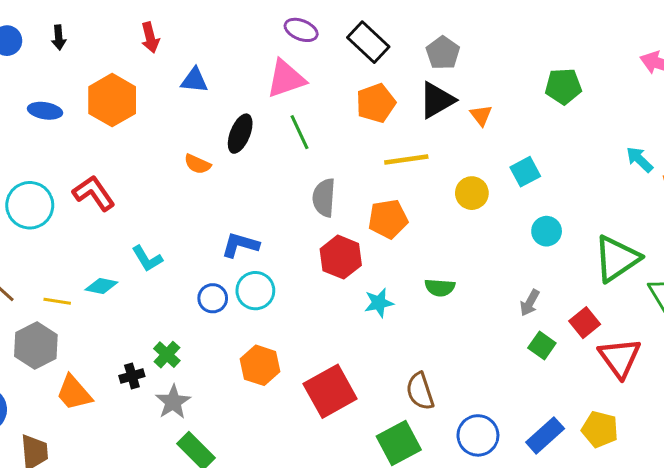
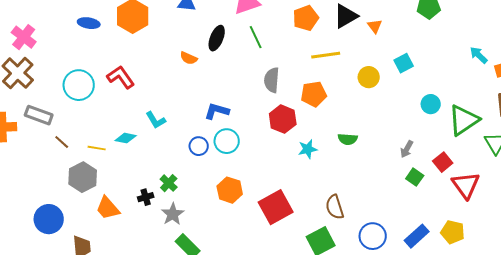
cyan circle: (547, 231) -> (431, 104), moved

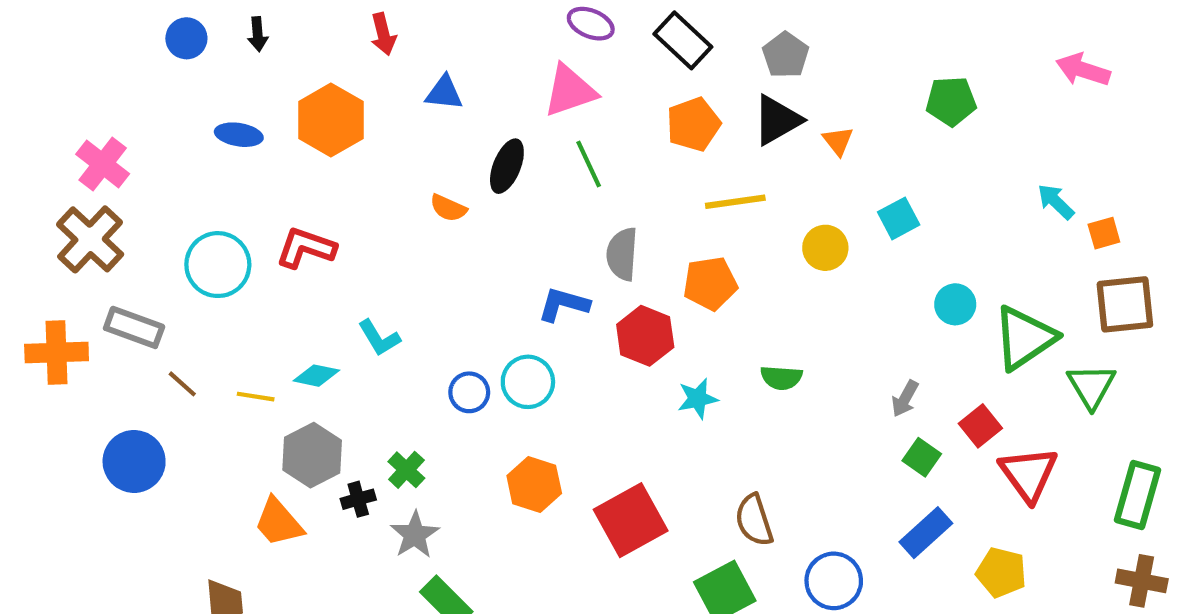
red L-shape: (121, 77) -> (306, 248), turned -36
blue L-shape: (217, 111) -> (563, 304), moved
gray hexagon: (83, 177) -> (312, 455), moved
blue circle: (49, 219) -> (134, 461), moved
blue rectangle: (417, 236) -> (926, 533), moved

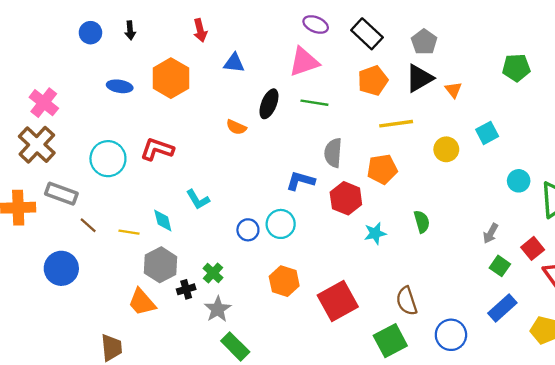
green line: (589, 164) -> (314, 103), turned -56
cyan diamond: (316, 376) -> (163, 220), turned 65
green semicircle: (781, 378) -> (422, 222), turned -110

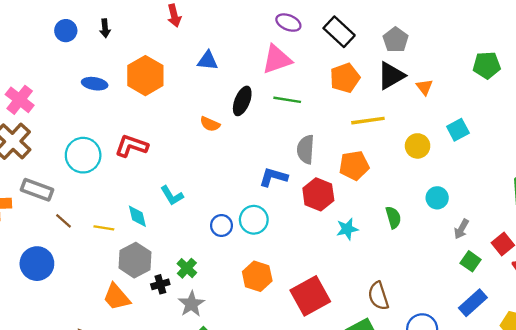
red arrow: (200, 30) -> (174, 16), moved
cyan circle: (519, 181) -> (437, 198), moved

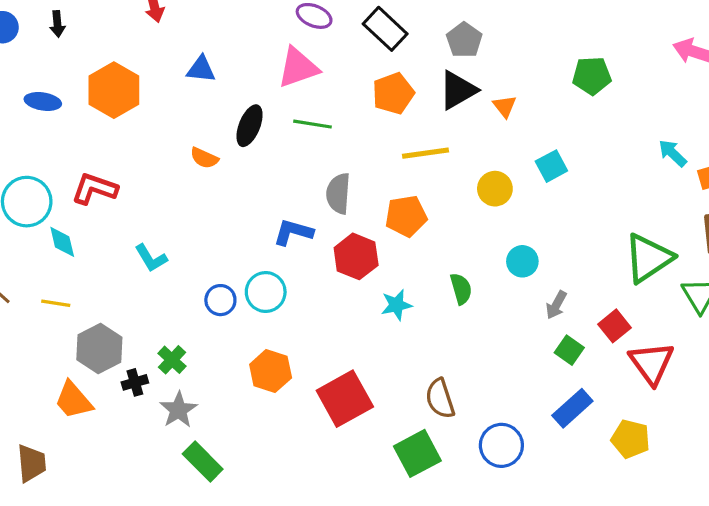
cyan diamond: (137, 216) -> (62, 242), moved

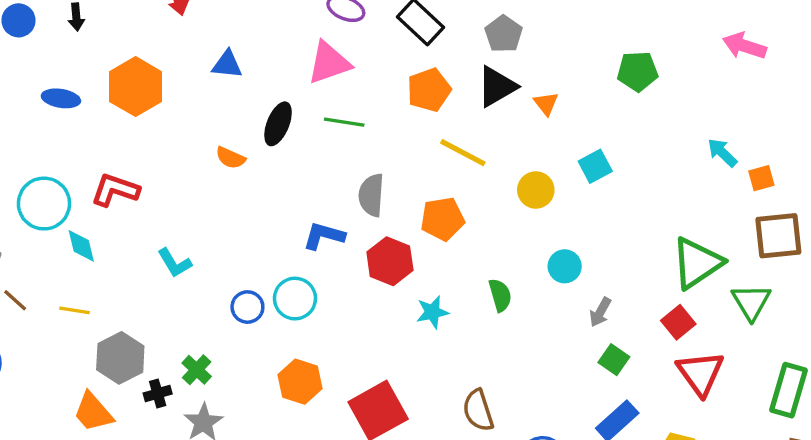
yellow line: (426, 153) -> (463, 153), turned 36
red square: (614, 326) -> (678, 322), moved

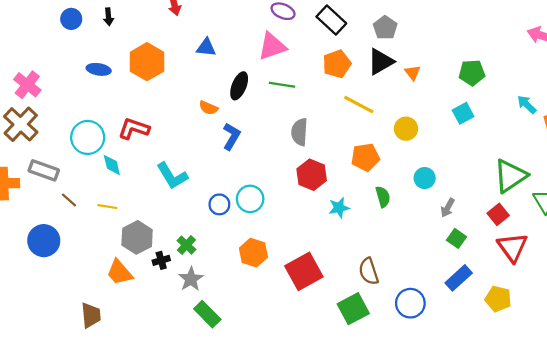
green pentagon: (638, 71) -> (472, 73), moved
cyan square: (595, 166) -> (463, 113), moved
orange pentagon: (443, 219) -> (365, 157), moved
blue L-shape: (324, 236) -> (231, 136), moved, turned 104
cyan L-shape: (175, 263) -> (172, 176), size x1.4

